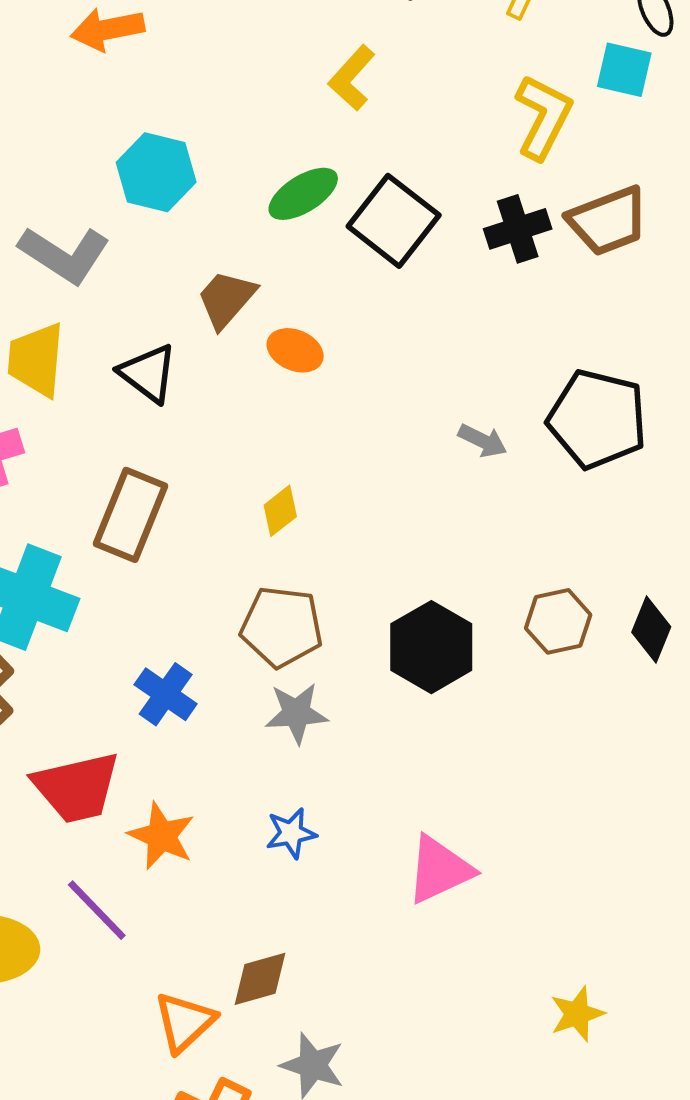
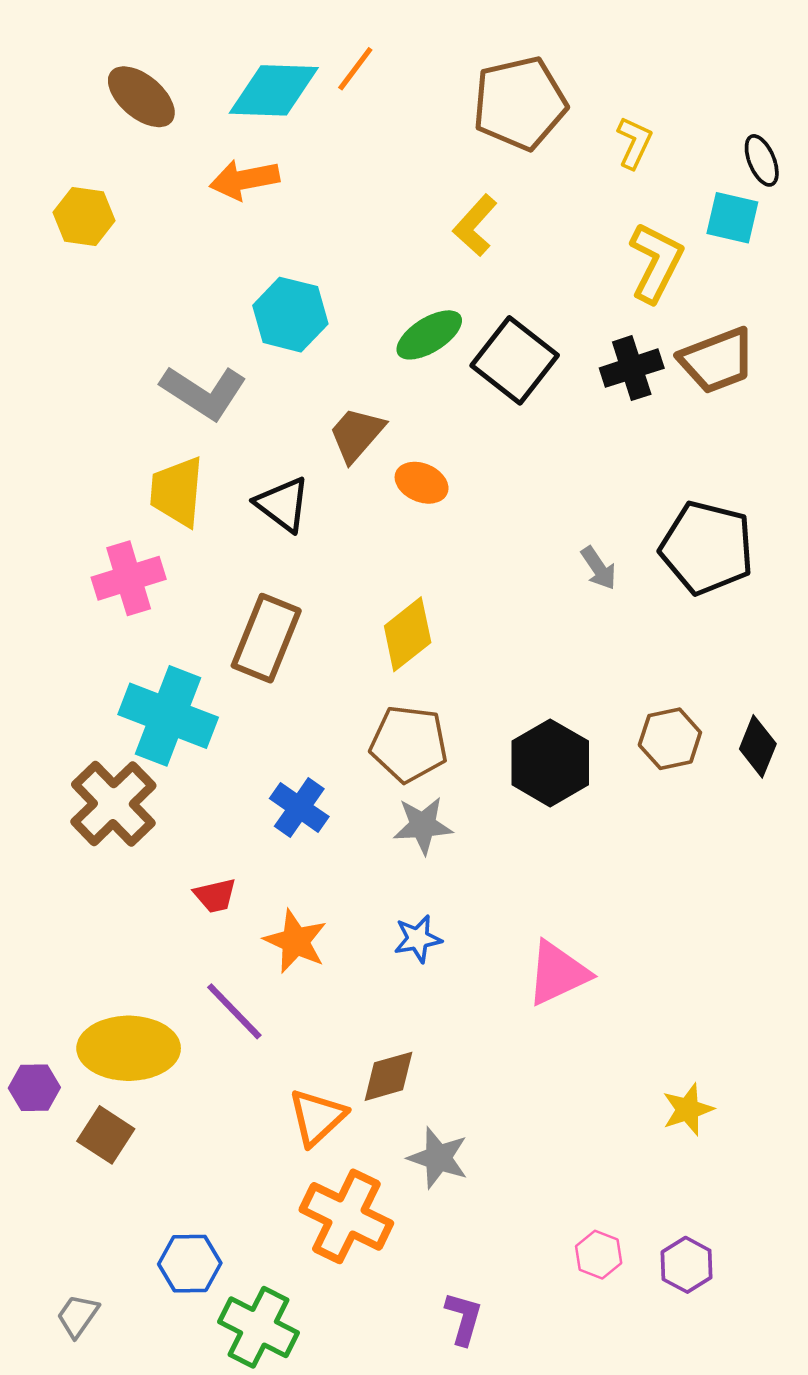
gray arrow: (483, 441) -> (599, 568), turned 30
yellow diamond: (280, 511) -> (408, 634), size x1.5
red trapezoid: (77, 787) -> (215, 895), size x0.5

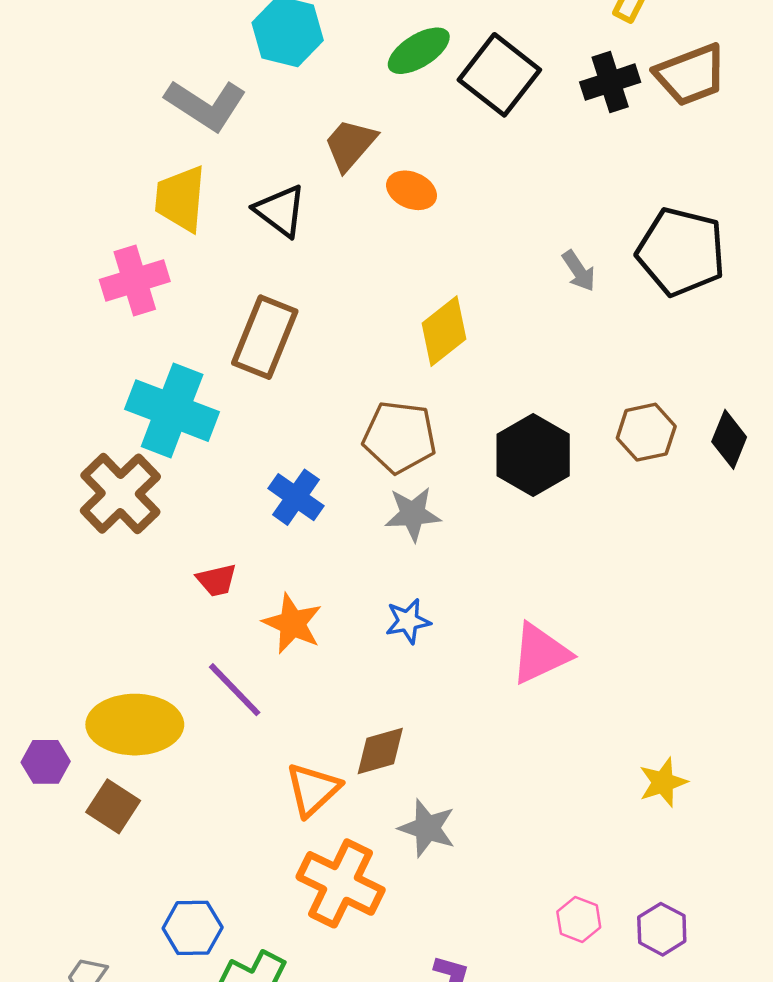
yellow diamond: (408, 634) -> (444, 331), moved

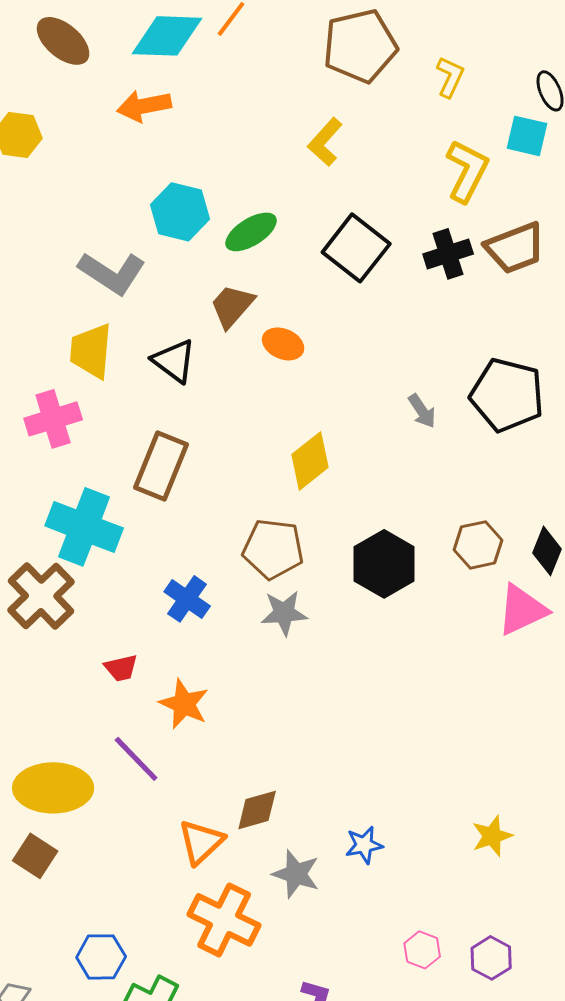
green ellipse: (419, 51) -> (251, 232), moved
blue star: (408, 621) -> (364, 845), moved
pink triangle: (540, 654) -> (522, 610), moved

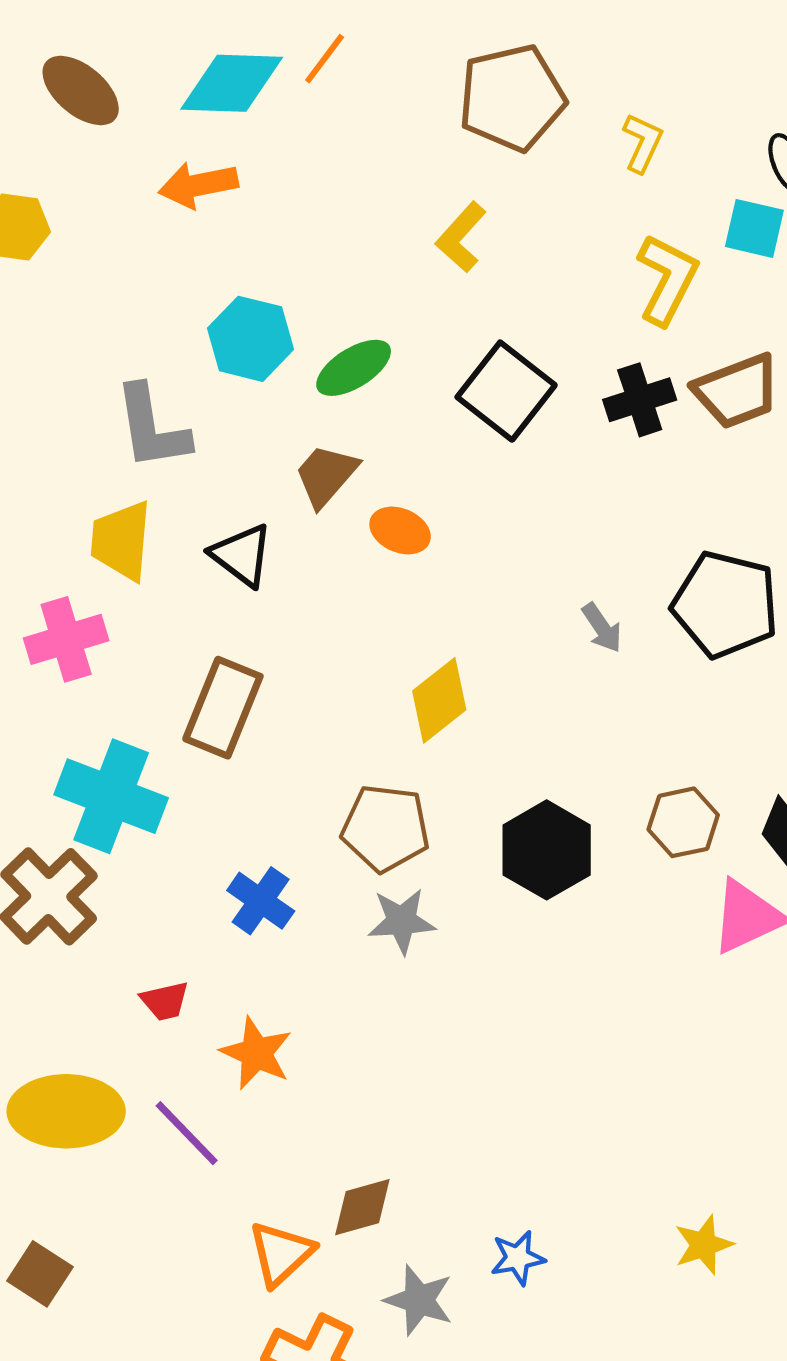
gray L-shape: (112, 273) -> (152, 427), turned 48
yellow ellipse: (53, 788) -> (66, 1111), moved

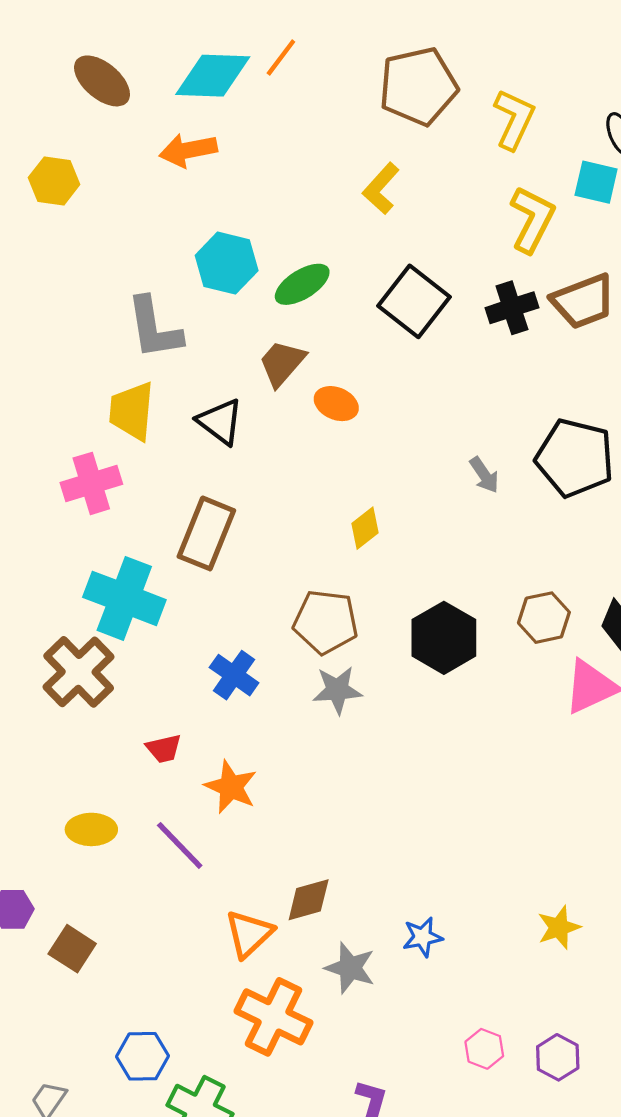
yellow L-shape: (643, 143) -> (514, 119), size x1.4
yellow diamond: (439, 700) -> (365, 528), size x0.7
yellow ellipse: (66, 1111) -> (91, 829), size x0.6

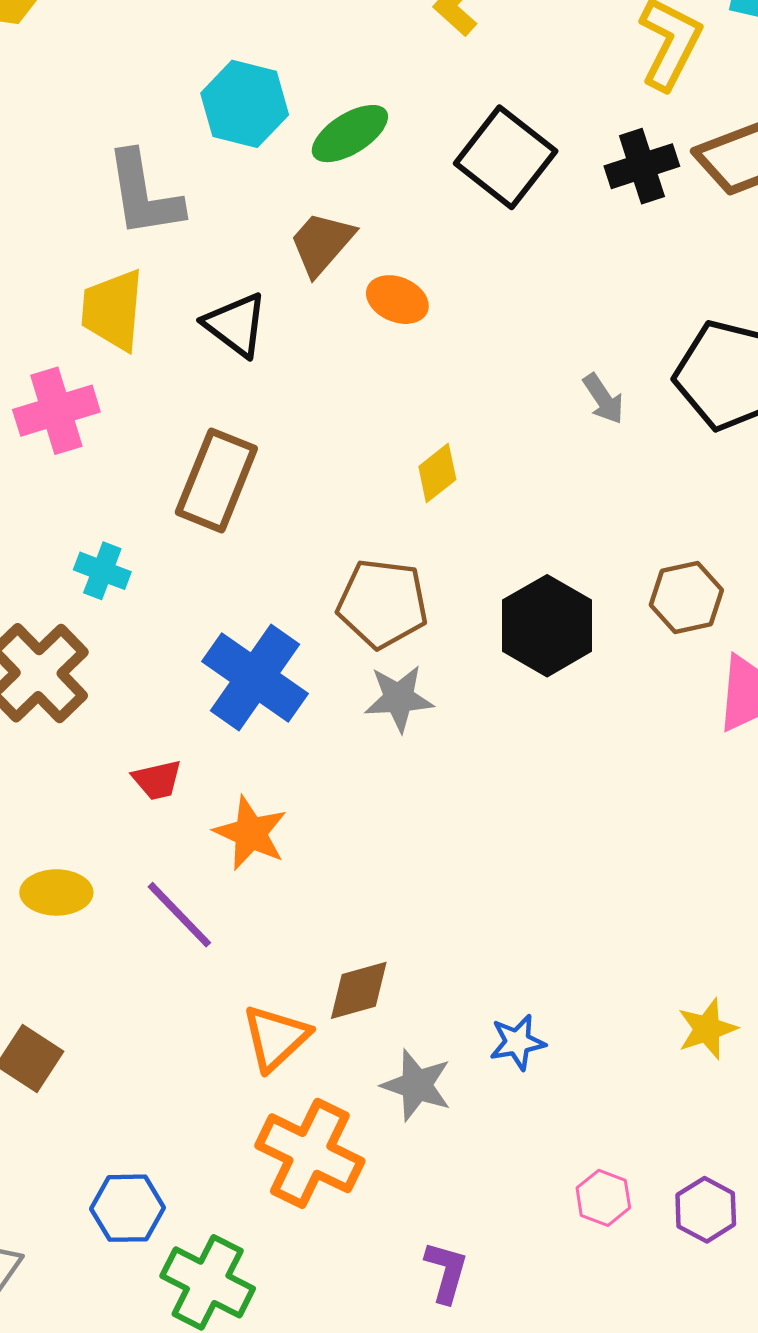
cyan cross: (124, 598) -> (102, 571), size x0.5
blue cross: (234, 675) -> (255, 678), size x1.5

